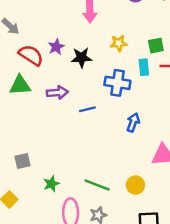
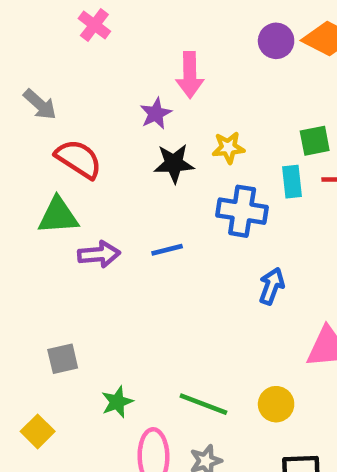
yellow star: (119, 43) -> (228, 148), moved
purple star: (56, 47) -> (156, 114), moved
purple arrow: (57, 92) -> (99, 254), moved
blue line: (87, 109) -> (167, 250), moved

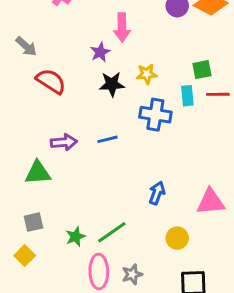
green triangle: (58, 216) -> (38, 173), moved
blue arrow: (272, 286) -> (157, 193), moved
gray square: (63, 359) -> (33, 222), moved
green line: (203, 404) -> (112, 232), moved, turned -56

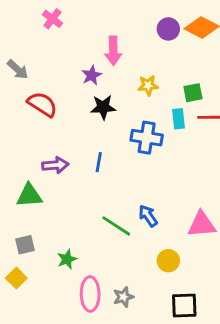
yellow star: (147, 74) -> (148, 85), moved
blue line: (107, 139) -> (99, 162), turned -66
blue arrow: (157, 193) -> (148, 216), turned -55
green line: (112, 232) -> (116, 226), moved, turned 68

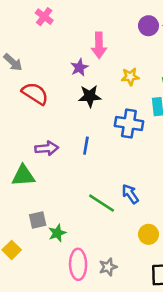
gray square: (25, 245) -> (38, 220), moved

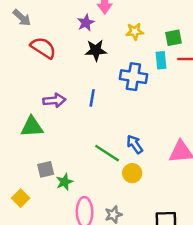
yellow circle: (148, 234) -> (132, 173), moved

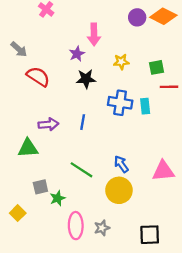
cyan rectangle: (161, 60) -> (145, 106), moved
green line: (107, 153) -> (81, 170), moved
yellow circle: (132, 173) -> (119, 190), size x1.5

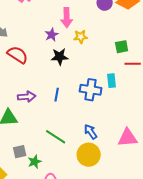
yellow star: (121, 62) -> (81, 37), moved
blue cross: (120, 103) -> (91, 90), moved

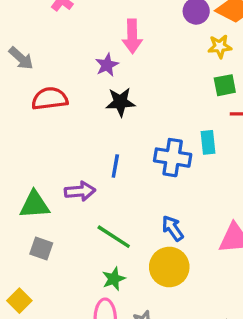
yellow star: (81, 37) -> (220, 46), moved
red semicircle: (18, 55) -> (50, 99), turned -40
purple arrow: (27, 97) -> (80, 191), moved
gray square: (20, 152) -> (41, 248), moved, turned 32
green star: (35, 162) -> (114, 279), moved

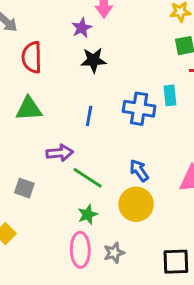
red semicircle: (50, 99) -> (32, 57), turned -84
purple arrow: (80, 191) -> (60, 153), moved
green triangle: (35, 205) -> (29, 109), moved

